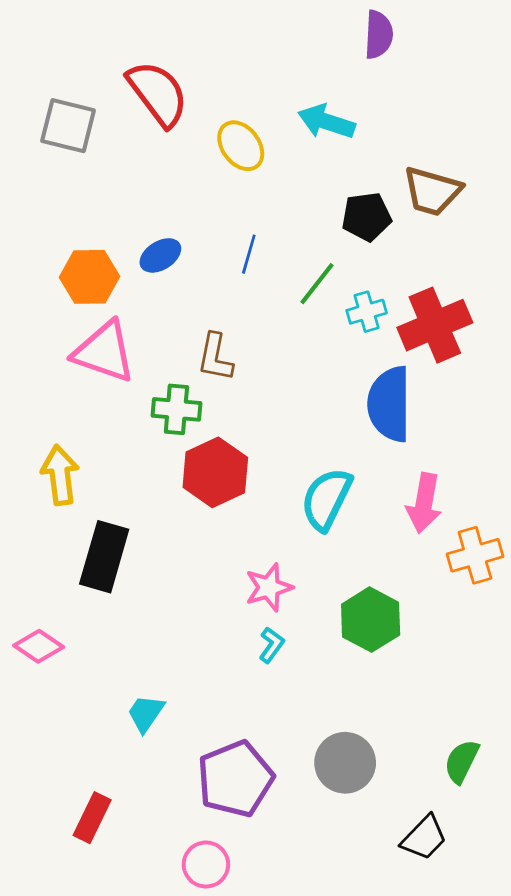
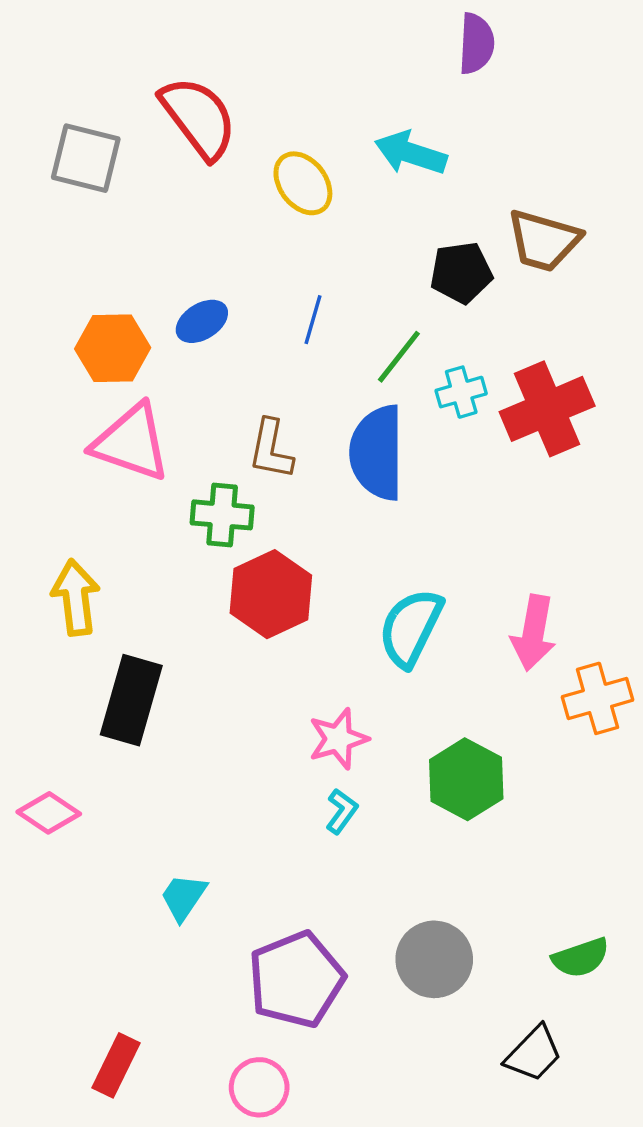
blue semicircle: (389, 404) -> (377, 453), moved
green semicircle: (462, 761) -> (581, 958), turned -135
red rectangle: (92, 818) -> (116, 1065), moved

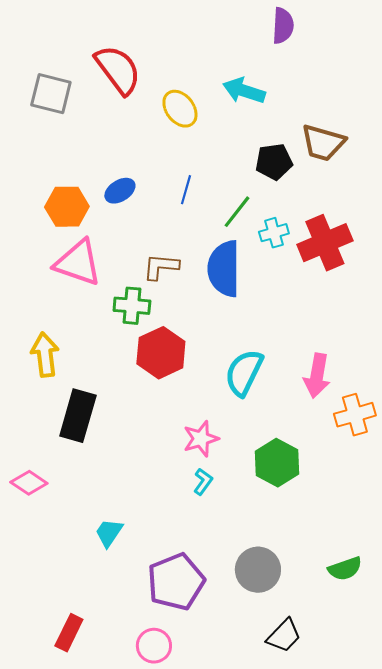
brown L-shape: (271, 449) -> (161, 267), turned 84
black trapezoid: (534, 1054) -> (284, 636), moved

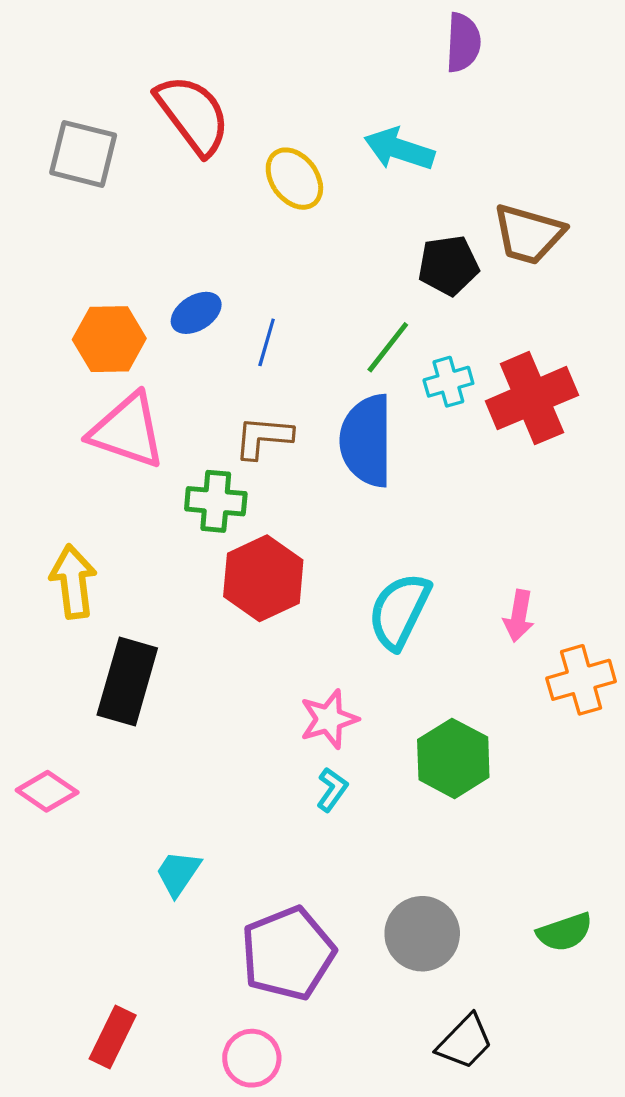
blue line: (186, 190) -> (267, 342), moved
pink arrow: (317, 376) -> (519, 616), size x0.7

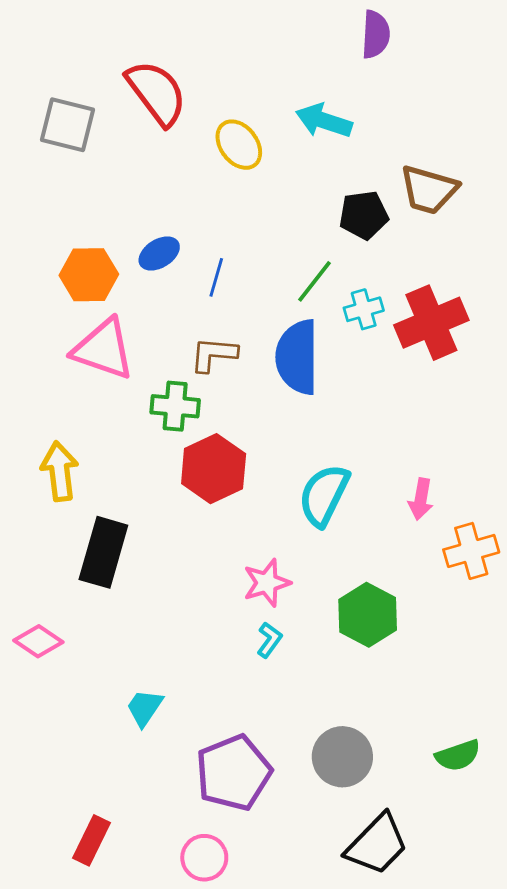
black trapezoid: (465, 1042) -> (377, 844), size x1.4

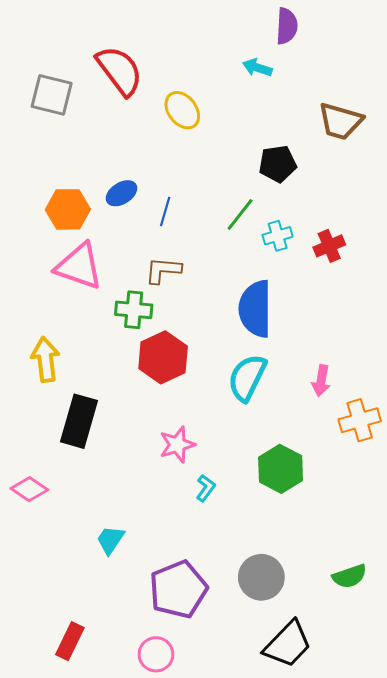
cyan arrow: (324, 121) -> (257, 68), moved, size x0.7
brown trapezoid: (429, 190) -> (340, 121), moved
red cross: (431, 323) -> (329, 246), size x0.6
blue semicircle: (297, 357) -> (255, 309), moved
pink star: (267, 583) -> (177, 445), moved

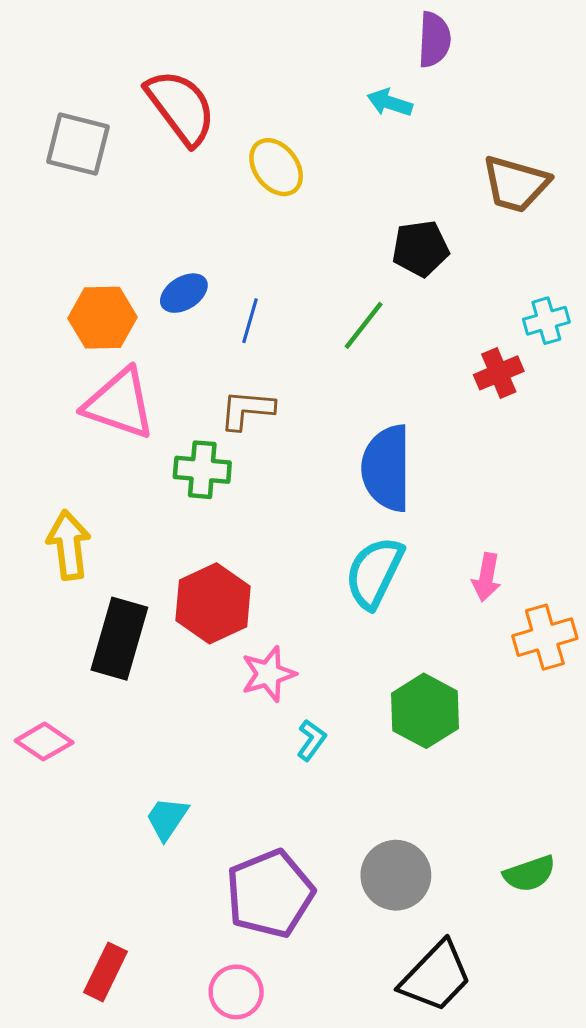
cyan cross: (278, 236) -> (546, 321), moved
red hexagon: (163, 357) -> (213, 603), moved

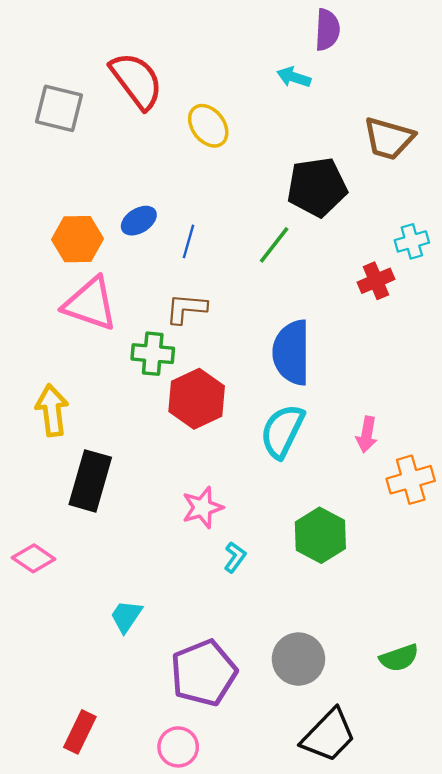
black pentagon: (420, 249) -> (317, 187), size x1.4
red hexagon: (213, 603) -> (197, 399), moved

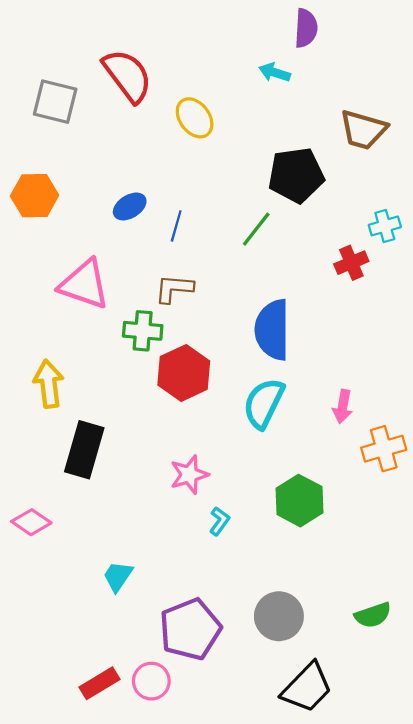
orange hexagon: (78, 239) -> (35, 196), moved
red rectangle: (80, 732) -> (99, 683), moved, turned 33
pink circle: (178, 747) -> (151, 681), moved

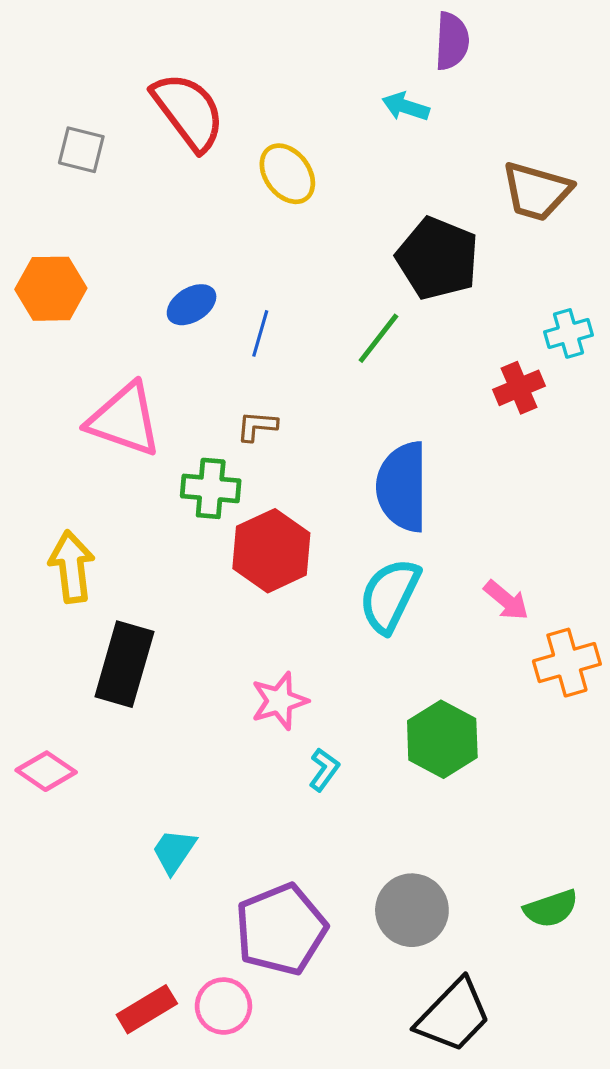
gray square: (55, 102) -> (81, 150), size x0.7
black pentagon: (296, 175) -> (438, 258), turned 30
brown L-shape: (174, 289) -> (257, 426), size x0.7
pink arrow: (343, 406) -> (506, 600), turned -60

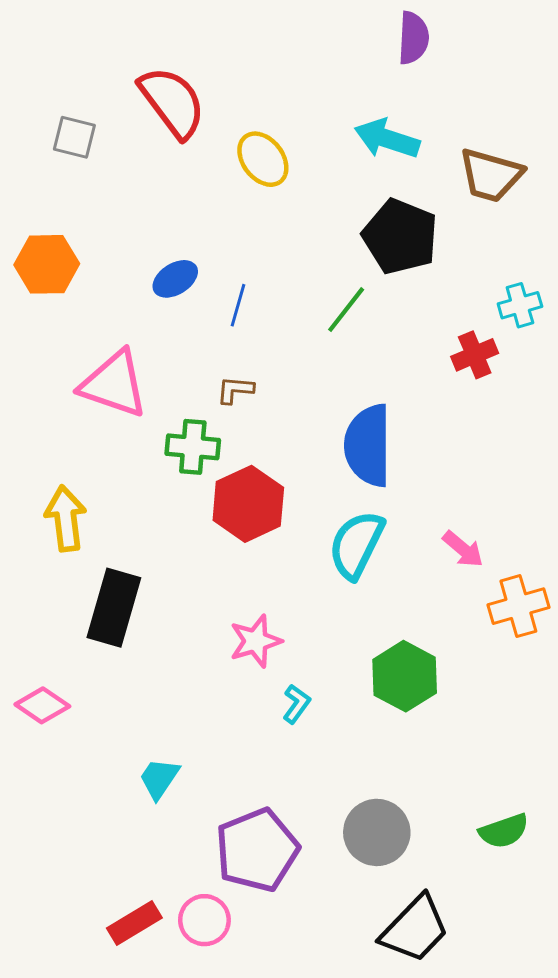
cyan arrow: (406, 107) -> (387, 139), moved, size x1.5

